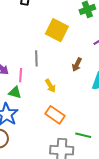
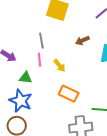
brown arrow: (77, 65) -> (82, 40), turned 48
pink line: (21, 75) -> (39, 60), moved

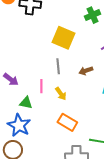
gray line: (41, 41) -> (58, 66), moved

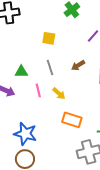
yellow square: (63, 38) -> (49, 38), size x0.6
green triangle: (26, 103) -> (21, 72), moved

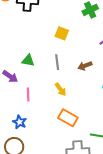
pink line: (38, 90) -> (28, 95), moved
blue star: (25, 134) -> (20, 122), size x0.6

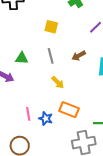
pink line: (28, 95) -> (28, 114), moved
blue star: (20, 122) -> (46, 119), moved

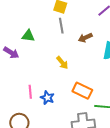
gray line: (51, 56) -> (61, 26), moved
orange rectangle: (69, 110) -> (82, 91), moved

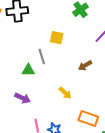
gray line: (61, 26) -> (42, 56), moved
purple arrow: (11, 53) -> (22, 98), moved

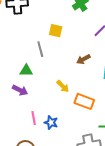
green triangle: (28, 70) -> (26, 71), moved
orange rectangle: (88, 118) -> (84, 101), moved

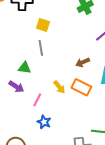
yellow square: (56, 31) -> (43, 25), moved
orange rectangle: (84, 101) -> (81, 87), moved
pink line: (34, 118) -> (37, 100), moved, turned 32

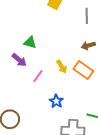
gray line: (41, 48) -> (87, 16), moved
blue star: (44, 122) -> (56, 101), moved

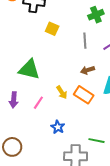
green triangle: (30, 42) -> (29, 69), size x1.6
purple arrow: (19, 60) -> (14, 100), moved, turned 56

